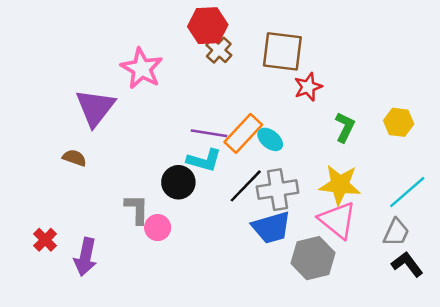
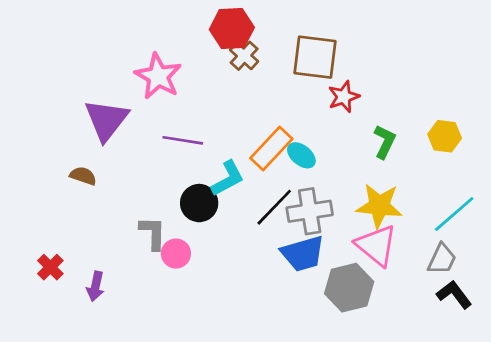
purple line: (209, 133) -> (183, 140), moved
cyan L-shape: (204, 160) -> (228, 179), turned -44
purple arrow: (85, 257) -> (95, 286), size x0.7

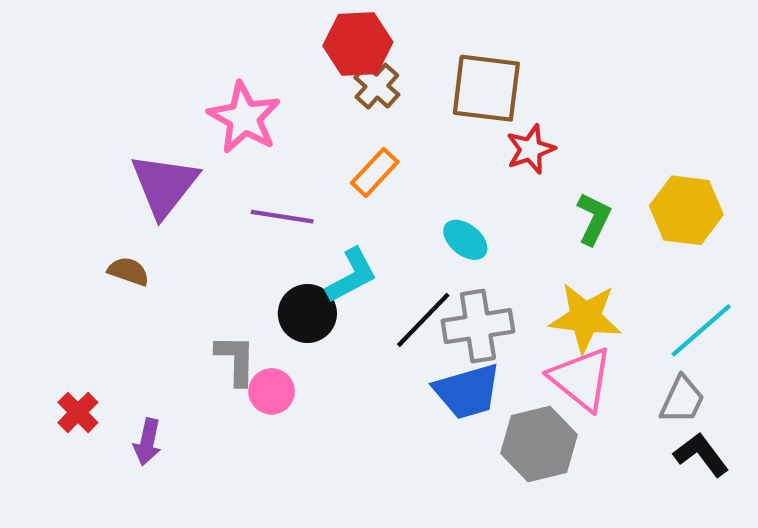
yellow hexagon: (445, 136) -> (686, 210), size x1.4
orange rectangle: (271, 148) -> (375, 172), moved, size x0.7

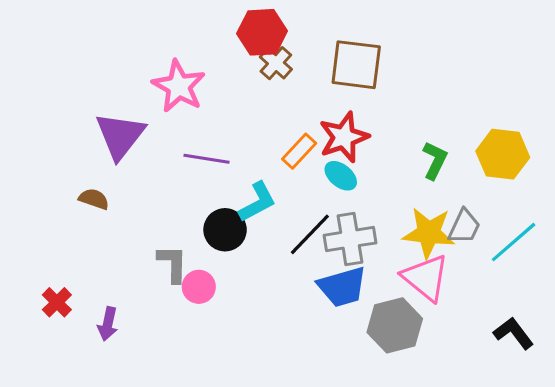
red star: (531, 149) -> (344, 137), moved, size x1.4
orange rectangle: (375, 172) -> (299, 151), moved
gray trapezoid: (682, 400) -> (464, 227), moved

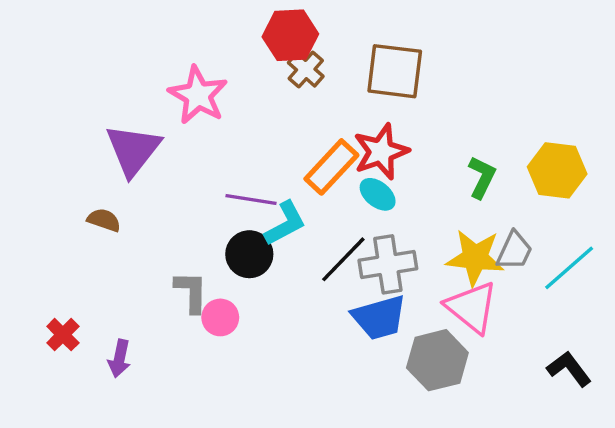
orange rectangle: (299, 151) -> (331, 167), size x1.4
purple line: (207, 159) -> (251, 199), moved

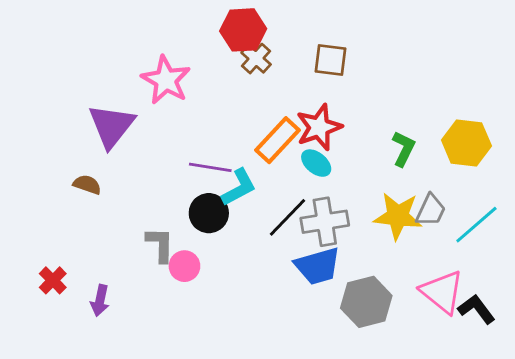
brown square: (395, 71) -> (330, 60), size x0.7
pink triangle: (472, 307) -> (442, 292), moved

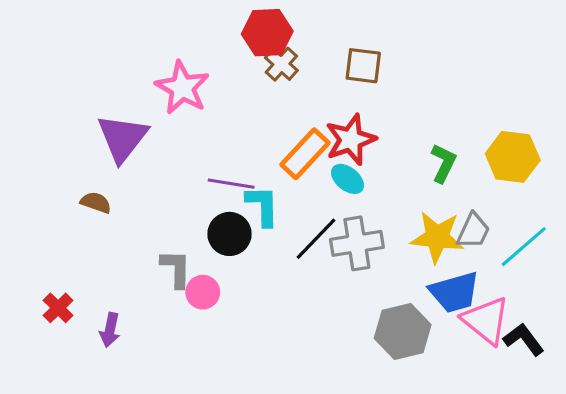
cyan L-shape: (239, 187) -> (263, 206), turned -63
blue trapezoid: (318, 266) -> (454, 292), moved

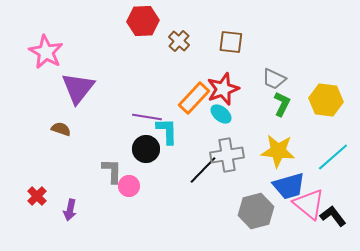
red hexagon: (267, 33) -> (143, 21), moved
pink star: (182, 88) -> (46, 52), moved
gray trapezoid: (473, 231) -> (274, 79), moved, turned 90
black line: (316, 239) -> (203, 170), moved

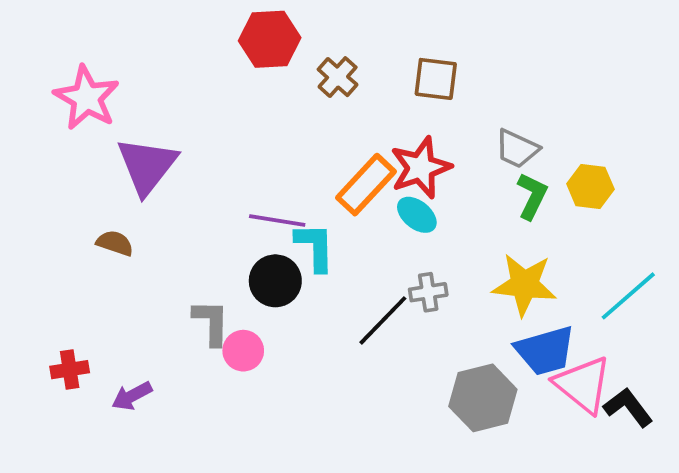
yellow hexagon: (326, 100) -> (590, 186), moved, size x0.7
gray cross: (227, 155) -> (428, 292), size x0.6
red cross: (37, 196) -> (70, 370), turned 36
purple arrow: (70, 210) -> (132, 396), turned 50

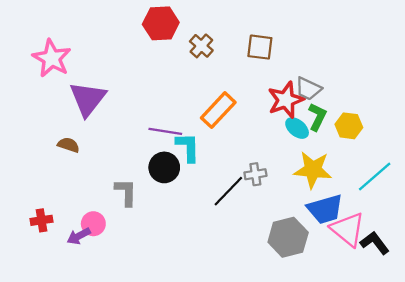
red star: (421, 168) -> (286, 100), moved
yellow hexagon: (590, 186) -> (349, 126), moved
cyan ellipse: (417, 215) -> (297, 128), moved
pink circle: (243, 351) -> (93, 224), moved

